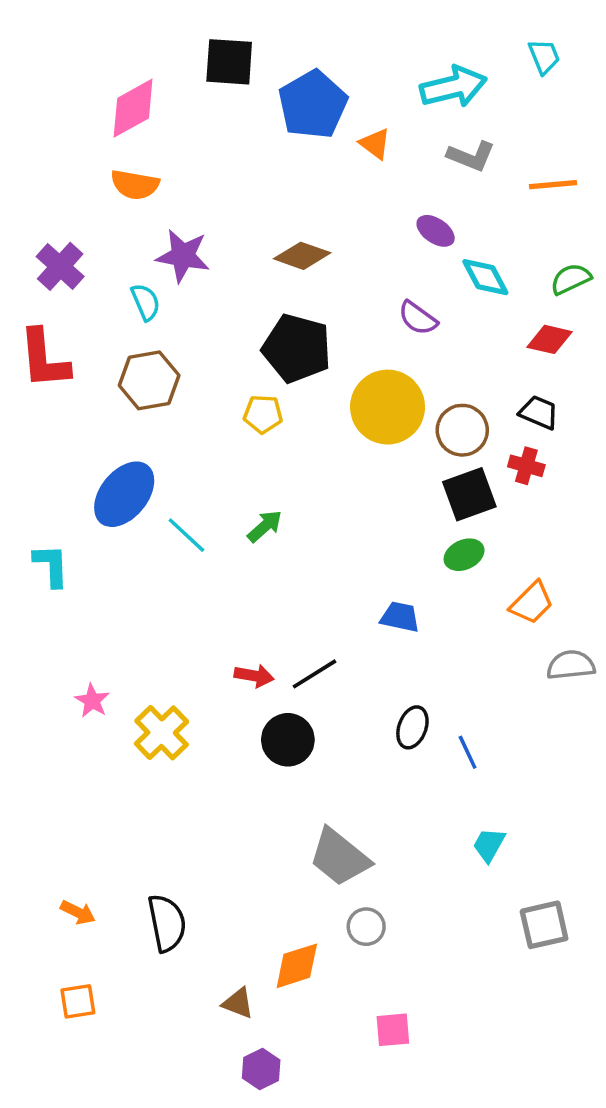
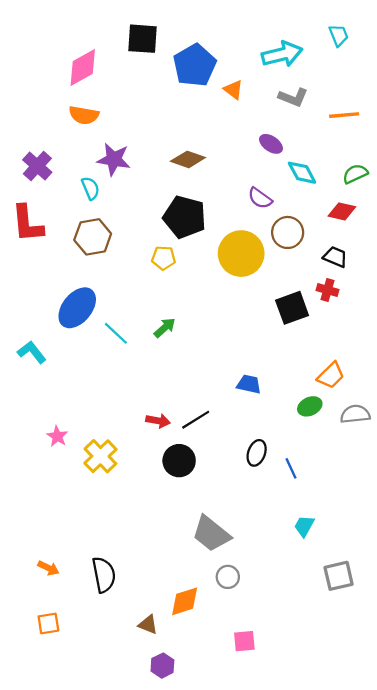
brown circle: (462, 430) -> (288, 232), moved
green ellipse: (464, 555) -> (310, 406), moved
cyan L-shape: (51, 565) -> (32, 352), turned -36

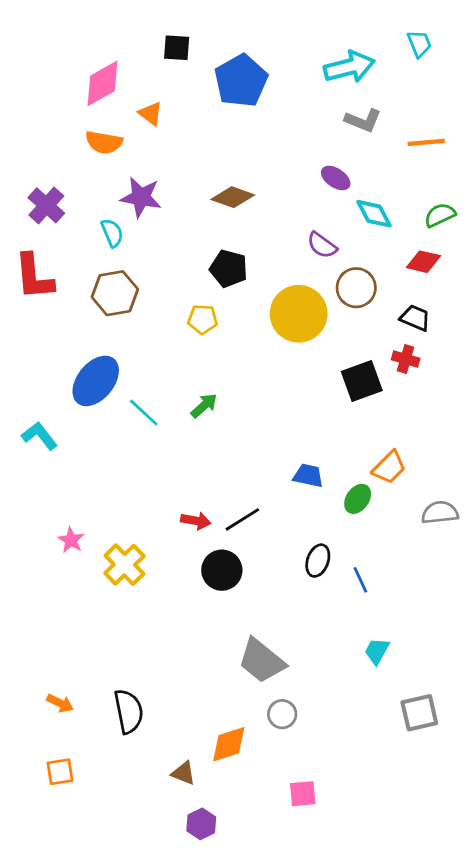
black square: (143, 39) -> (177, 48), size x0.7
orange triangle: (233, 90) -> (151, 114), moved
black pentagon: (185, 217) -> (229, 269), size x0.7
orange trapezoid: (331, 375) -> (389, 467), moved
green ellipse: (310, 406) -> (358, 499), moved, turned -30

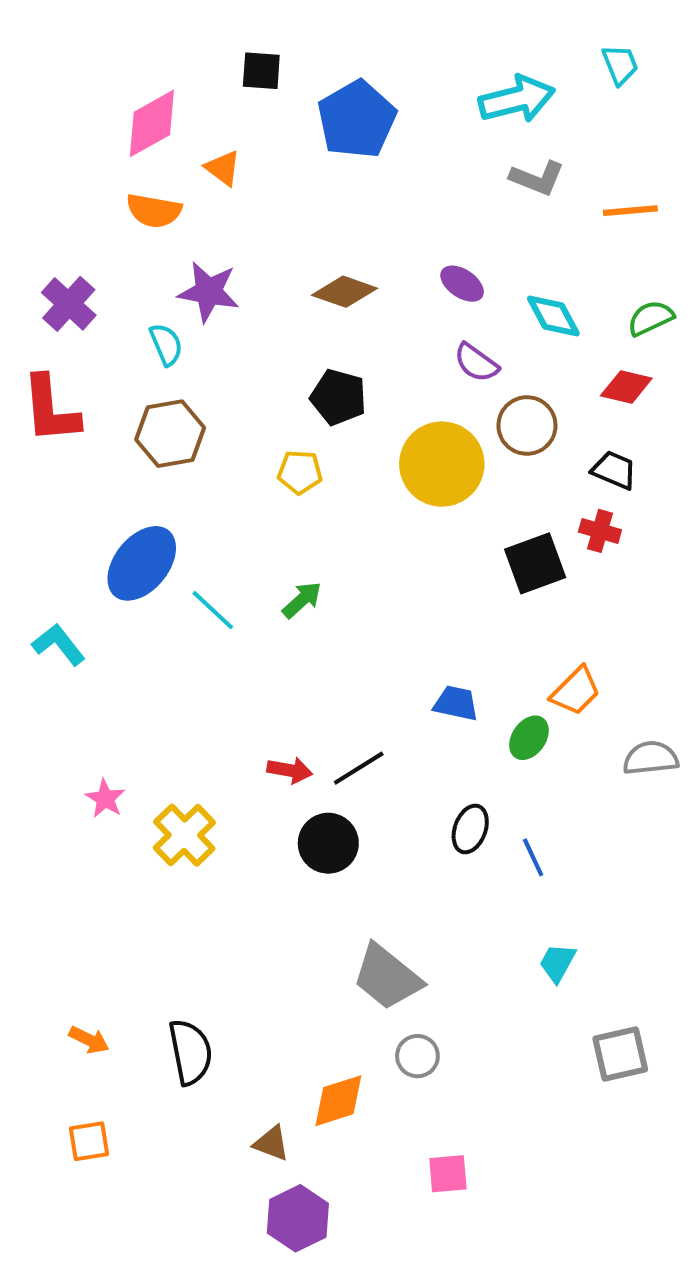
purple ellipse: (336, 178) -> (462, 284), moved
purple hexagon: (201, 824) -> (298, 1218), size x1.4

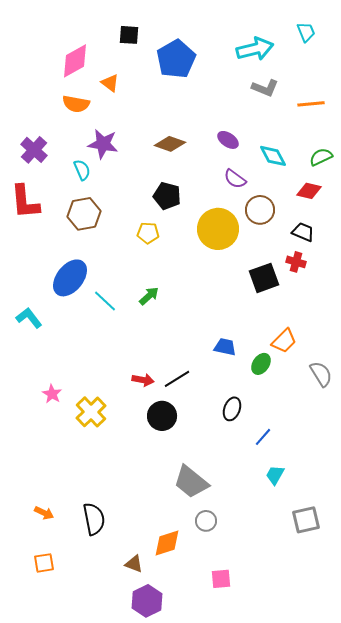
gray semicircle: (651, 758) -> (321, 374), turned 64
blue line: (533, 857) -> (263, 437), moved, turned 66

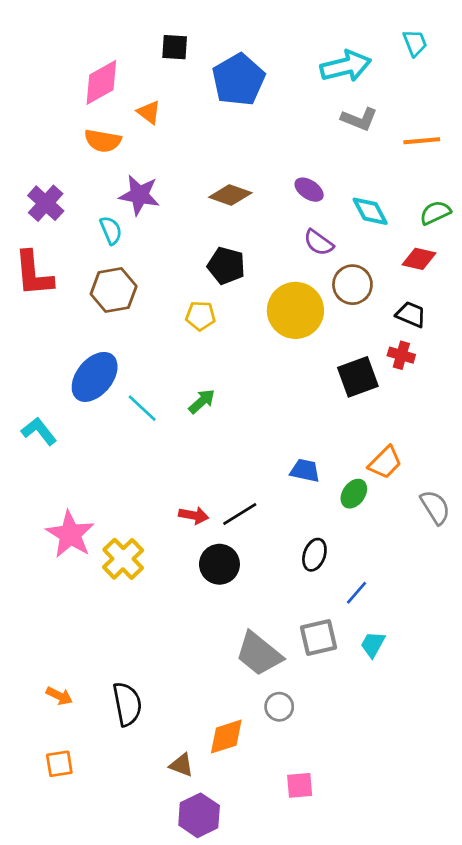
pink star: (52, 394) -> (70, 534), size x1.8
gray square: (306, 520) -> (319, 638), moved

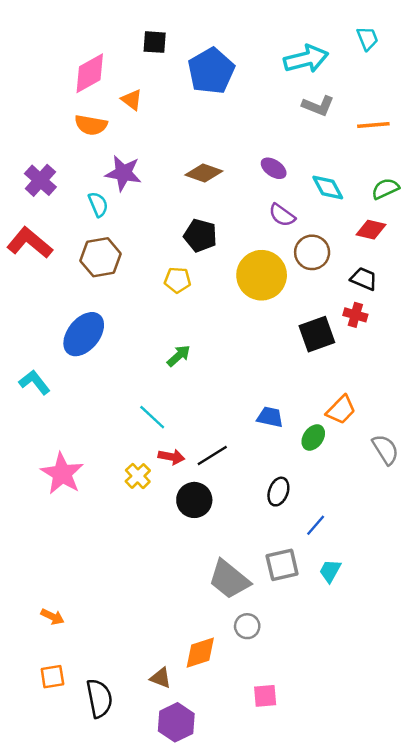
red L-shape: (34, 274) -> (30, 243), turned 135
cyan line: (142, 408) -> (152, 417), moved
yellow cross: (123, 559) -> (138, 476), moved, size x0.7
black semicircle: (127, 704) -> (99, 698), moved

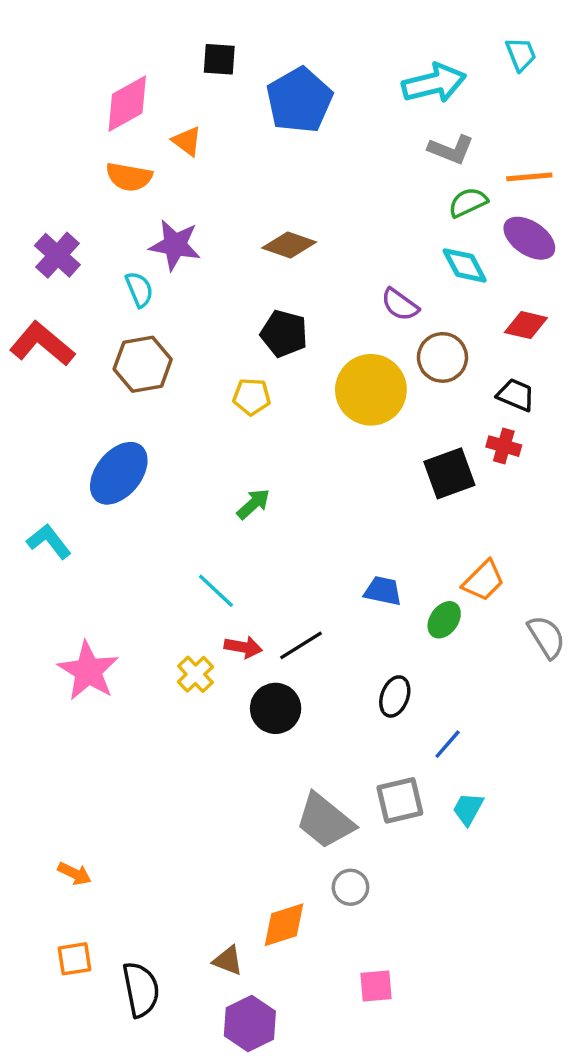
purple ellipse: (274, 168) -> (529, 238), moved, size x1.4
green semicircle: (385, 189) -> (468, 202), moved

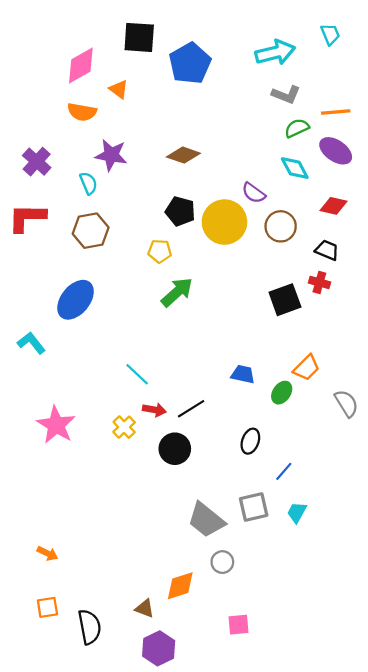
black square: (219, 59) -> (139, 37), size x1.5
red L-shape: (42, 344) -> (27, 218), turned -39
yellow circle: (371, 390) -> (224, 222), moved
green arrow: (253, 504) -> (177, 292), moved, size x1.5

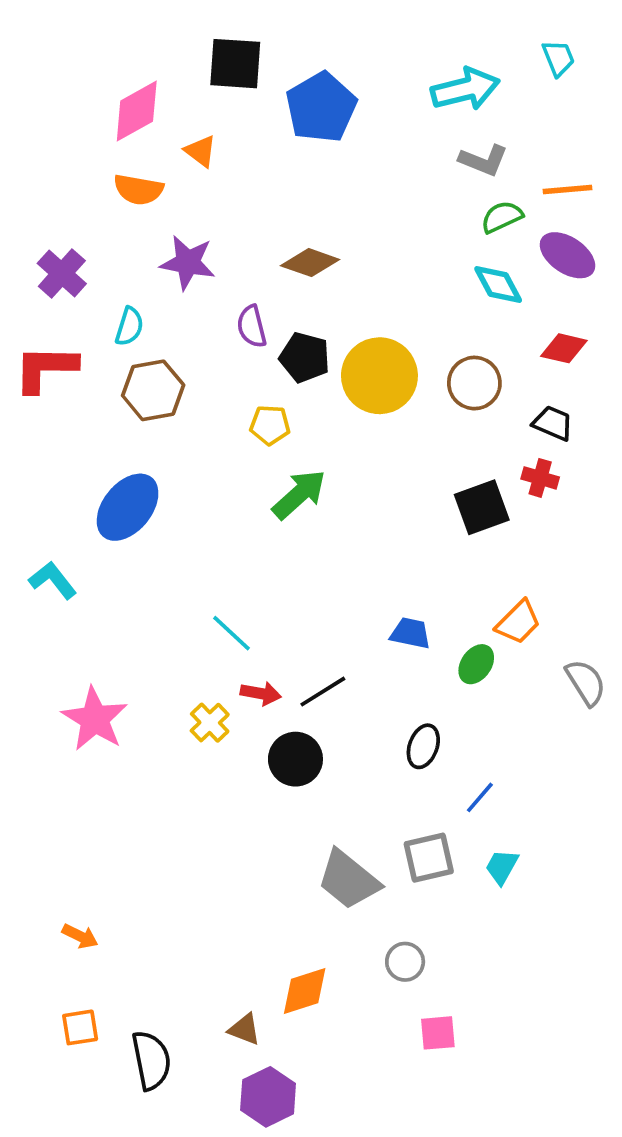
cyan semicircle: (88, 183) -> (129, 326), moved, turned 40
purple semicircle: (254, 193) -> (252, 326), moved, turned 40
gray circle: (222, 562) -> (405, 962), moved
pink square: (239, 625) -> (438, 1033), moved

